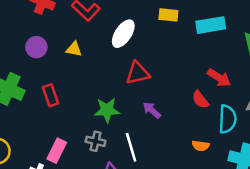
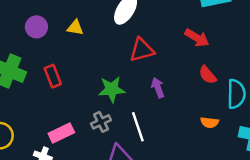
red arrow: (219, 78) -> (197, 38), moved
purple arrow: (152, 110) -> (158, 88), turned 30
gray cross: (96, 141) -> (101, 122), turned -36
pink rectangle: (57, 151) -> (61, 133), turned 40

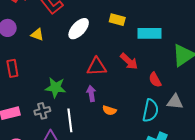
red triangle: (142, 50) -> (97, 67), moved
red semicircle: (208, 75) -> (155, 80), moved
orange semicircle: (210, 122) -> (109, 110), moved

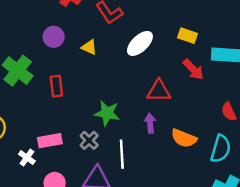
red arrow: (129, 61) -> (193, 69), moved
orange semicircle: (109, 110) -> (184, 138), moved, size x1.5
gray cross: (42, 111) -> (89, 140), turned -35

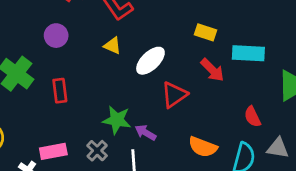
white ellipse: (140, 43) -> (150, 61), moved
yellow triangle: (89, 47) -> (112, 46), moved
red triangle: (159, 91) -> (174, 95), turned -35
purple arrow: (150, 123) -> (146, 133), moved, turned -54

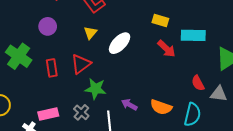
yellow triangle: (112, 46) -> (90, 33), turned 48
red triangle: (174, 95) -> (81, 64), moved
purple arrow: (146, 133) -> (129, 105), moved
gray triangle: (278, 148) -> (219, 94), moved

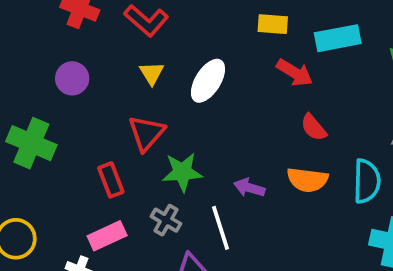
red rectangle: (52, 68) -> (111, 180), moved
red semicircle: (198, 83) -> (314, 127), moved

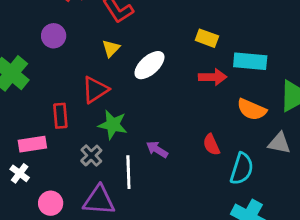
red arrow: (295, 73) -> (213, 77), turned -48
red semicircle: (314, 127) -> (211, 145), moved
orange semicircle: (307, 180) -> (252, 109), moved
pink rectangle: (107, 236) -> (32, 144), moved

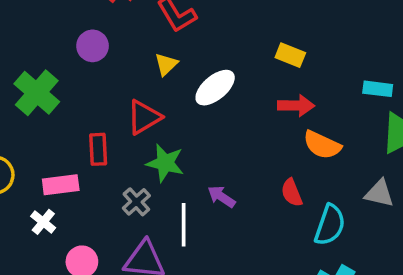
cyan rectangle: (250, 61) -> (378, 89), moved, size x0.7
orange semicircle: (252, 109) -> (322, 145), moved

